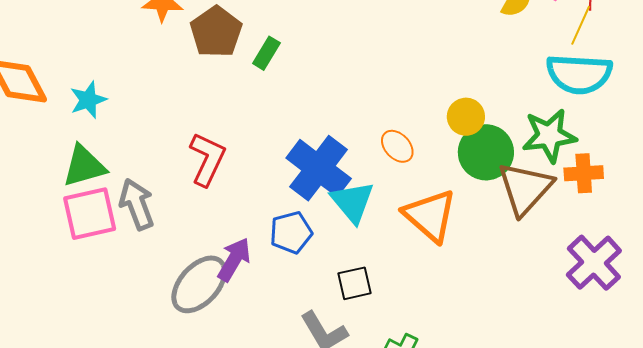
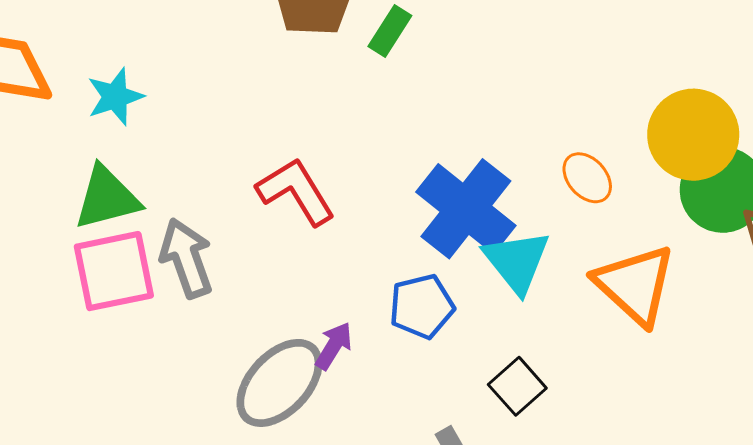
yellow circle: (466, 117) -> (693, 135), size x1.6
red L-shape: (207, 159) -> (296, 191), turned -58
purple arrow: (234, 259) -> (334, 346), size x0.7
black square: (355, 283) -> (517, 386), turned -30

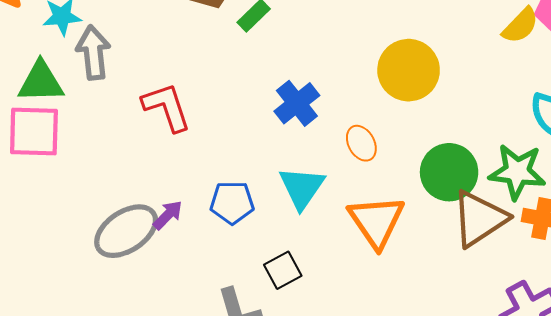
yellow circle: (693, 135) -> (409, 70), moved
blue cross: (466, 209) -> (297, 103), moved, size x0.7
gray arrow: (186, 258) -> (93, 53), moved

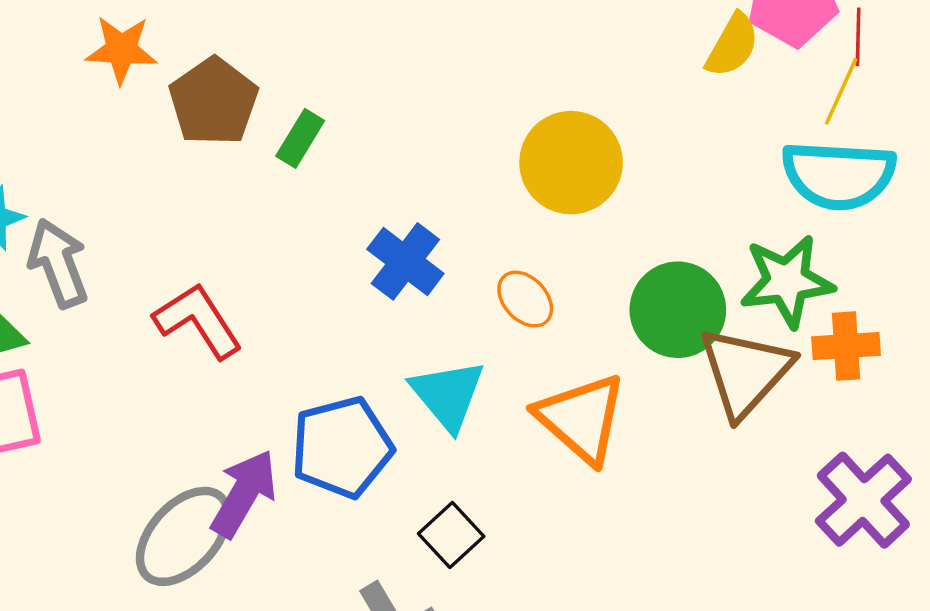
blue pentagon: (232, 203) -> (342, 447), size x1.4
purple arrow: (168, 215) -> (244, 494), size x1.6

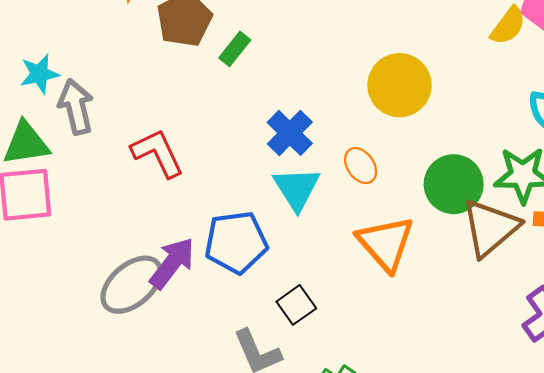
cyan triangle: (448, 395) -> (297, 188), moved

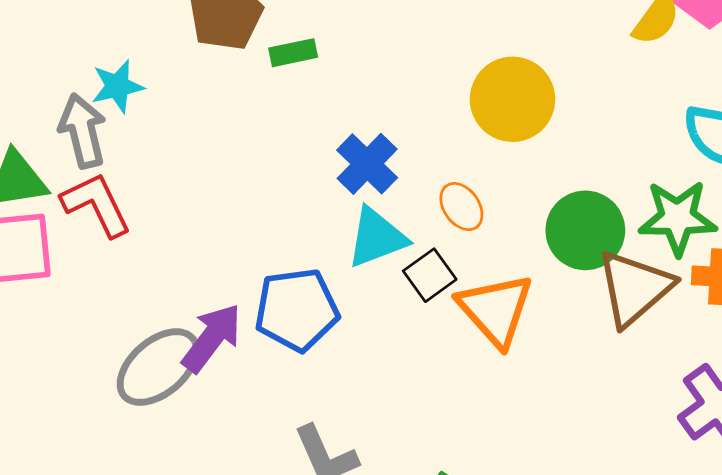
green rectangle: (235, 49) -> (293, 53), turned 40
cyan star: (39, 74) -> (117, 86), moved
red L-shape: (157, 153) -> (96, 205), moved
cyan triangle: (297, 188) -> (377, 238), turned 42
black square: (296, 305) -> (430, 275), moved

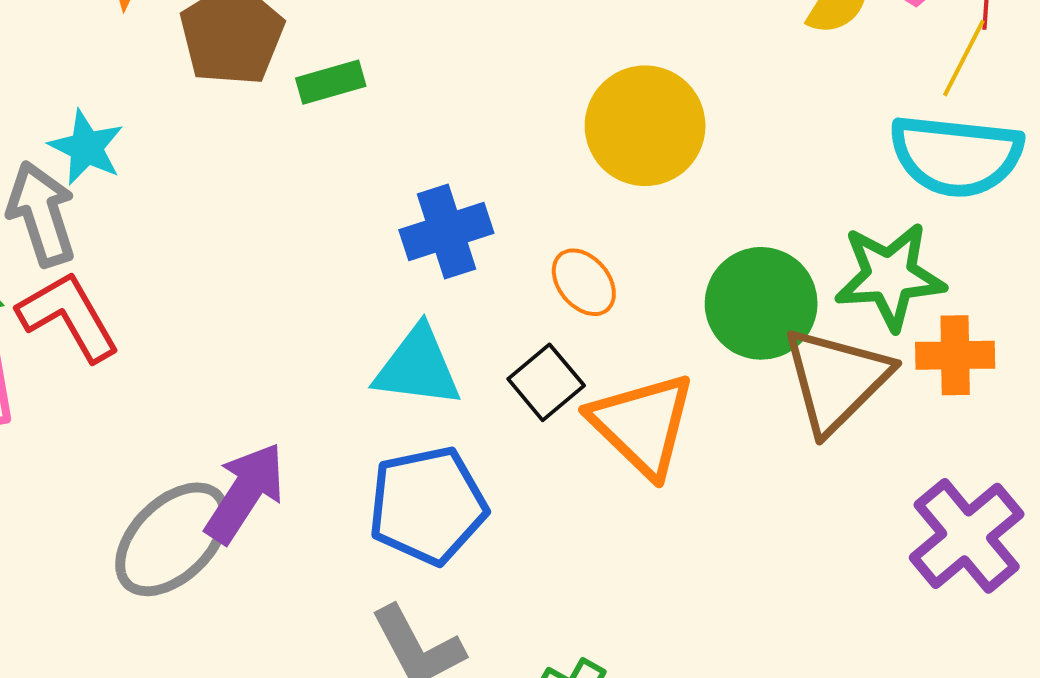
cyan star: (117, 86) -> (86, 147), turned -30
blue cross: (367, 164) -> (446, 232), turned 32
cyan triangle: (377, 238) -> (418, 367), moved, turned 32
blue pentagon: (297, 310) -> (428, 505), moved

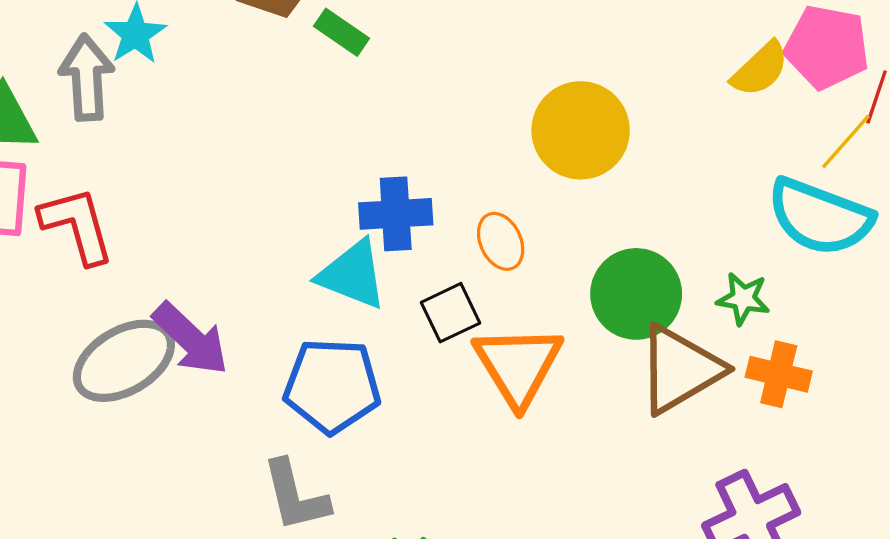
green rectangle: (331, 82) -> (341, 32), turned 36
blue cross: (446, 232) -> (396, 214), moved
green star: (890, 276) -> (743, 299), size x0.6
red L-shape: (68, 316) -> (77, 225), moved
purple arrow: (245, 493) -> (191, 339), turned 86

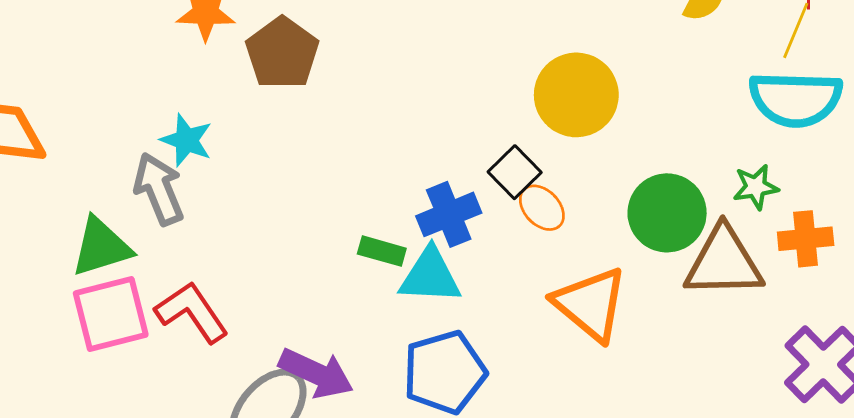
green rectangle: (341, 32) -> (382, 251), moved
black square: (451, 313) -> (515, 172), moved
brown triangle: (680, 369) -> (724, 262), turned 48

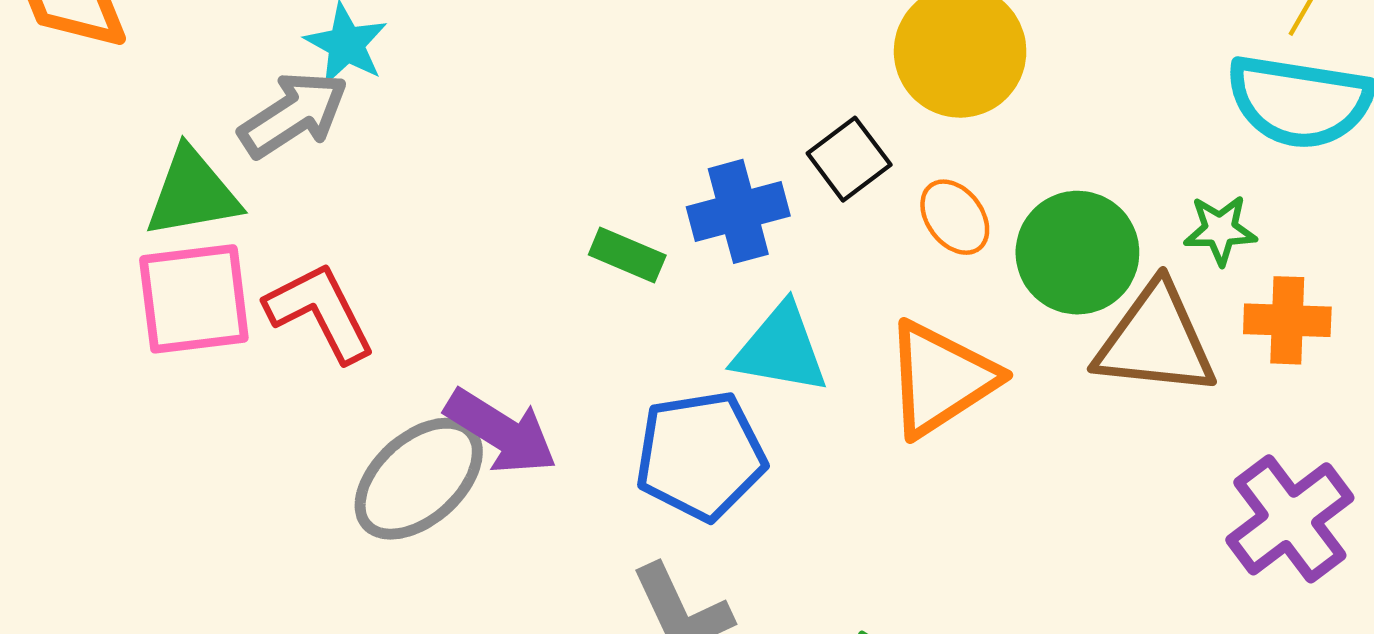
gray arrow: (159, 189) -> (293, 114), turned 72
orange ellipse: (542, 208) -> (955, 217), moved
cyan triangle: (430, 276) -> (781, 349), moved
orange triangle: (591, 304) -> (941, 379), turned 40

